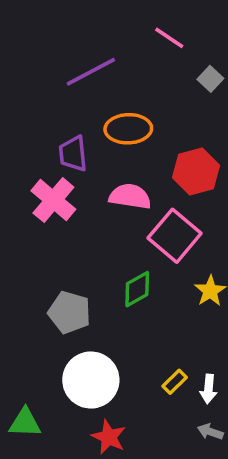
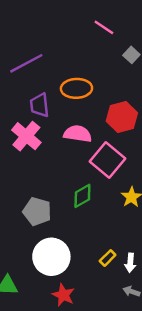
purple line: (91, 72) -> (26, 63), moved

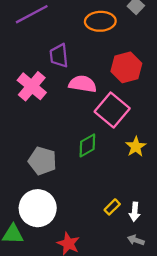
orange ellipse: (76, 88) -> (100, 21), moved
purple trapezoid: (39, 105) -> (59, 56), moved
white circle: (51, 257) -> (38, 208), moved

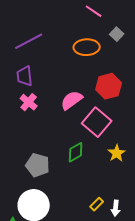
purple trapezoid: (59, 56) -> (25, 76), moved
pink semicircle: (83, 84) -> (72, 100), turned -45
pink cross: (32, 86) -> (29, 102), size x0.7

